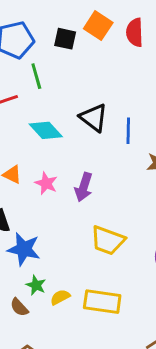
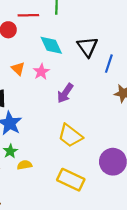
pink star: (46, 183) -> (41, 72), moved
yellow rectangle: (102, 302) -> (71, 180), moved

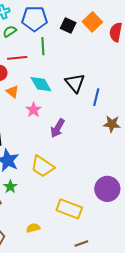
orange triangle: (18, 69) -> (12, 92), moved
yellow trapezoid: (70, 136) -> (42, 166), moved
yellow semicircle: (25, 165) -> (33, 228), moved

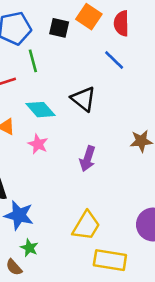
blue line: (96, 97) -> (114, 60), moved, turned -48
purple arrow: (58, 128) -> (88, 159), moved
yellow trapezoid: (42, 166) -> (86, 226), moved, turned -80

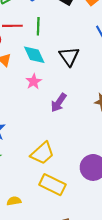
green line: (33, 61) -> (38, 26), moved
pink star: (38, 144) -> (34, 82), moved

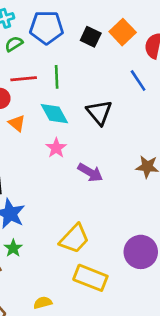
purple arrow: (59, 103) -> (90, 172), turned -90

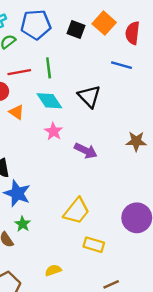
blue line: (138, 80) -> (122, 65), turned -36
yellow rectangle: (90, 278) -> (94, 245), size x0.7

